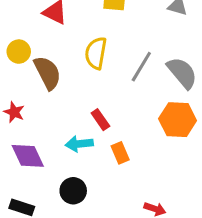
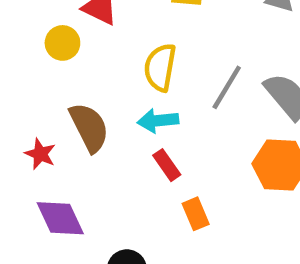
yellow circle: (19, 52) -> (62, 43), moved
brown semicircle: (47, 73) -> (89, 127), moved
cyan arrow: (79, 144) -> (158, 121), moved

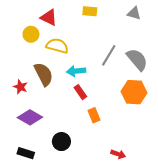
yellow semicircle: (160, 67) -> (57, 46), moved, turned 95
purple diamond: (60, 218) -> (30, 117), turned -35

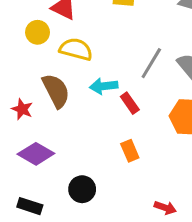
red rectangle: (80, 92) -> (130, 103), moved

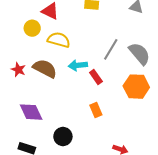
brown semicircle: (56, 91) -> (45, 69), turned -35
red star: (22, 109) -> (18, 70), moved
purple diamond: (36, 154) -> (31, 112), turned 35

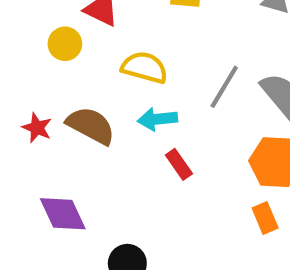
yellow semicircle: (59, 40) -> (145, 67), moved
red rectangle: (96, 77) -> (179, 164), moved
orange rectangle: (96, 110) -> (265, 218), moved

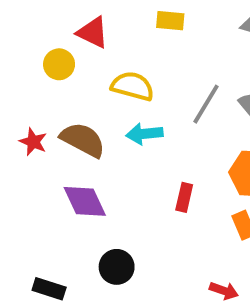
red rectangle: (179, 164) -> (184, 197), moved, turned 48
purple diamond: (63, 214) -> (85, 201), moved

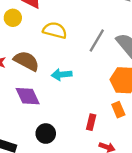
cyan arrow: (144, 134) -> (62, 75), moved
red rectangle: (184, 197) -> (91, 122), moved

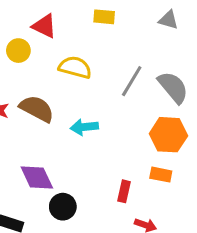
purple diamond: (28, 96) -> (37, 178), moved
orange rectangle: (118, 110) -> (161, 175), turned -56

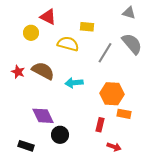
yellow rectangle: (104, 17) -> (87, 27), moved
gray semicircle: (173, 87) -> (132, 44), moved
orange hexagon: (168, 135) -> (112, 94), moved

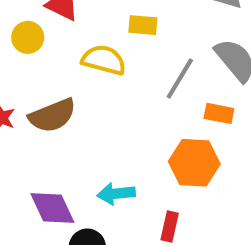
brown semicircle: (43, 71) -> (52, 115), turned 130
cyan arrow: (74, 83) -> (116, 194), moved
orange rectangle: (124, 114) -> (219, 113), moved

